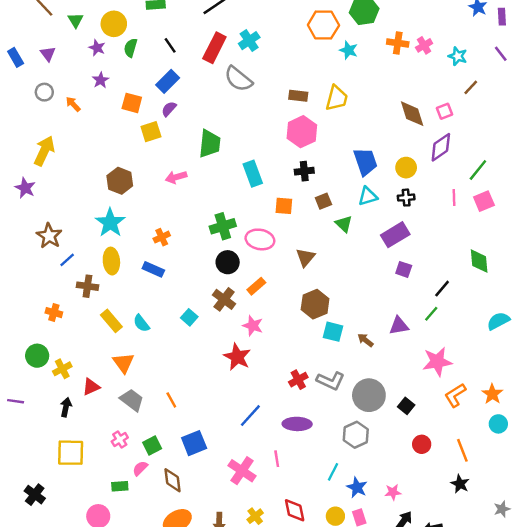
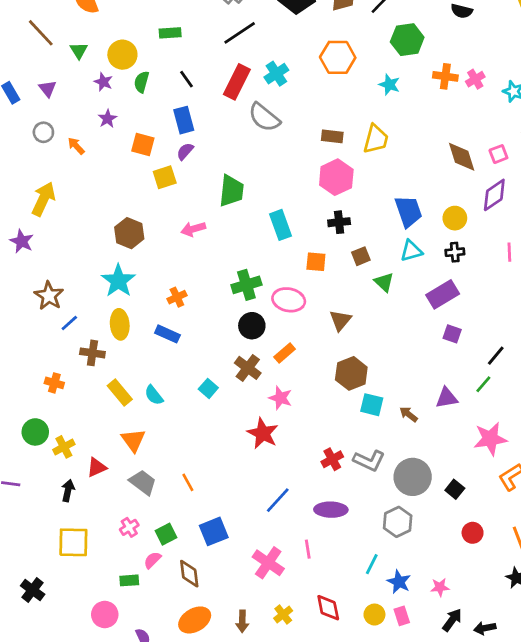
orange hexagon: (323, 25) -> (338, 57), moved
blue rectangle: (168, 81) -> (184, 120), turned -60

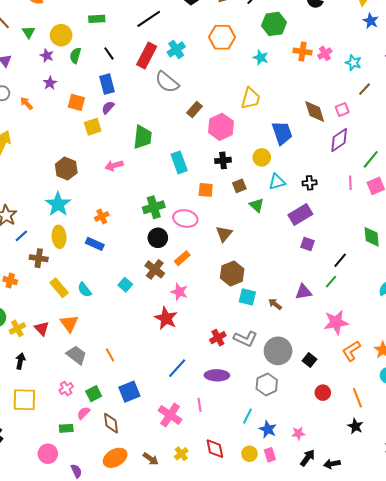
brown rectangle: (332, 136) -> (194, 110), moved, turned -56
blue trapezoid: (409, 211) -> (282, 133), moved
yellow circle: (455, 218) -> (262, 157), moved
red triangle: (97, 467) -> (42, 328), moved, turned -49
brown arrow: (242, 621) -> (151, 459), turned -56

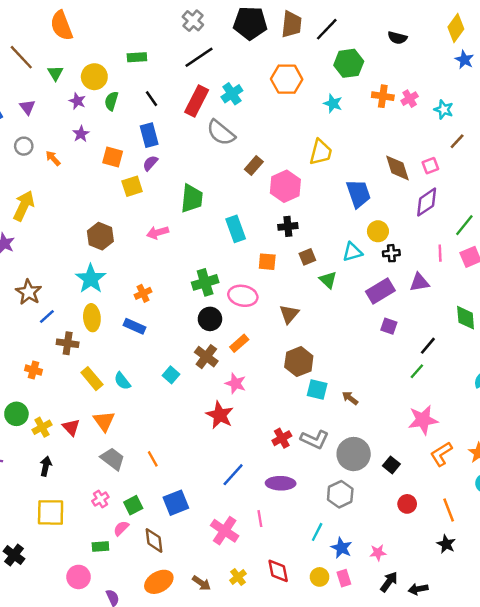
yellow circle: (262, 157) -> (378, 231), moved
purple triangle: (303, 292) -> (419, 282), moved

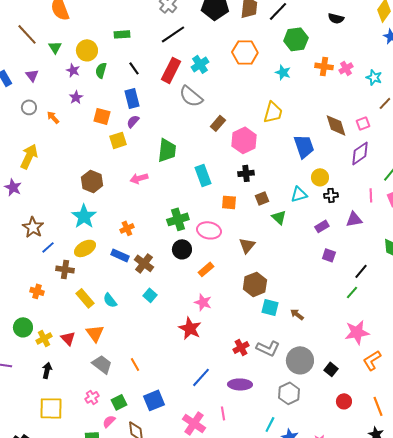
purple rectangle: (380, 291) -> (322, 226), size x0.6
yellow ellipse: (92, 318) -> (85, 248), turned 65
brown cross: (206, 357) -> (144, 263), moved

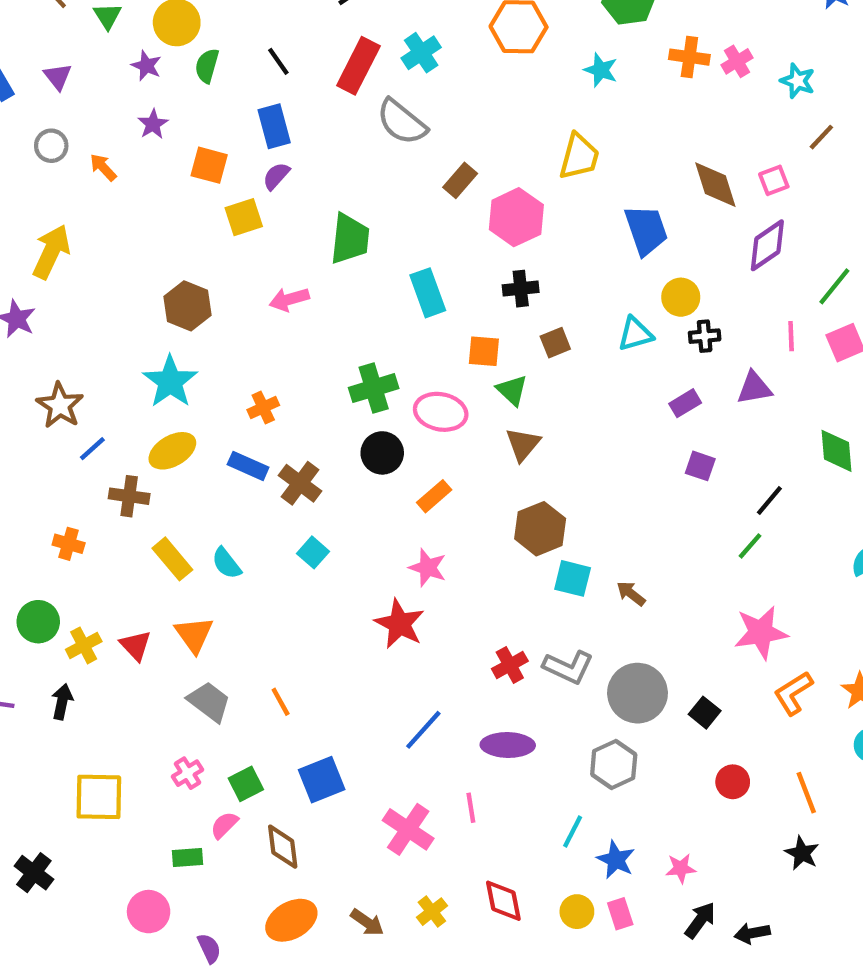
green triangle: (279, 217) -> (512, 390), moved
black arrow: (47, 370) -> (62, 702), moved

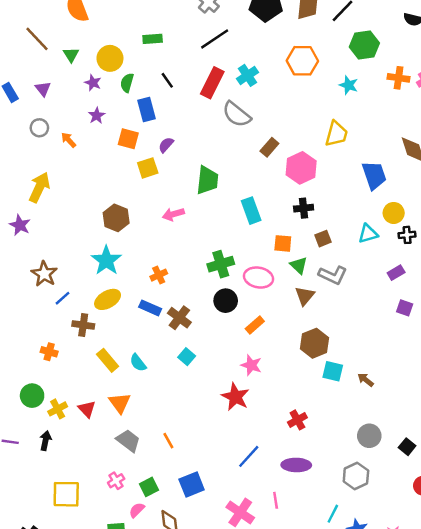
blue rectangle: (274, 126) -> (147, 110), moved
gray L-shape: (568, 667) -> (333, 275), moved
gray circle: (637, 693) -> (369, 436), size x0.7

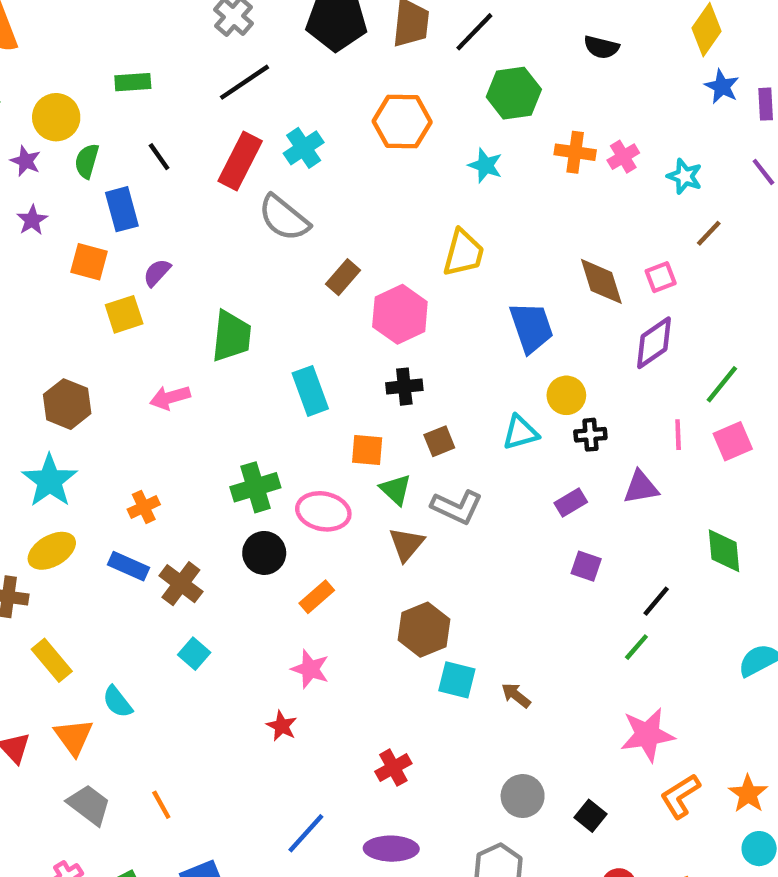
cyan semicircle: (138, 363) -> (117, 702), moved
red star: (235, 397) -> (282, 726), size x0.6

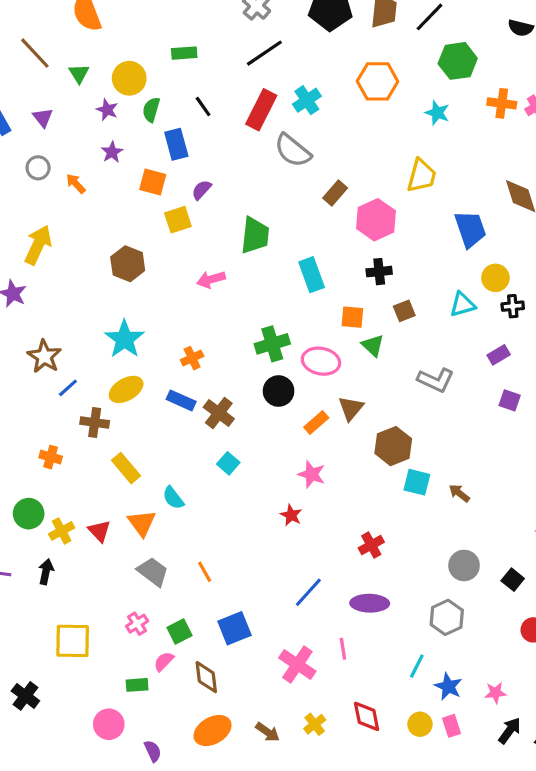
brown hexagon: (67, 404) -> (128, 264), moved
gray L-shape: (457, 507) -> (436, 380), moved
brown triangle: (407, 544) -> (351, 408), moved

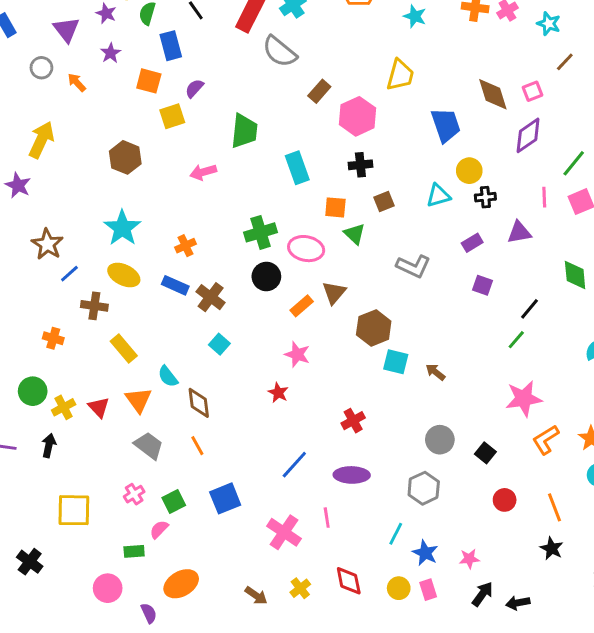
purple triangle: (43, 118) -> (66, 30), moved, size x1.4
yellow ellipse: (126, 389) -> (124, 275), turned 56
brown diamond: (206, 677) -> (199, 403), moved
orange ellipse: (213, 731) -> (181, 584), moved

